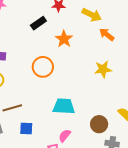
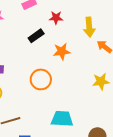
yellow arrow: (92, 15) -> (89, 27), turned 60
orange star: (64, 39) -> (62, 51), turned 30

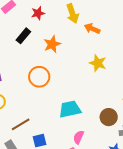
yellow star: (101, 81) -> (98, 63), turned -30

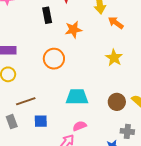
black rectangle: (23, 36) -> (47, 15), turned -63
brown circle: (109, 117) -> (117, 102), moved
pink semicircle: (79, 137) -> (80, 126), turned 32

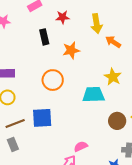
cyan trapezoid: (77, 97) -> (93, 95), moved
brown line: (26, 101) -> (15, 123), moved
blue square: (41, 121) -> (42, 118), moved, size x1.5

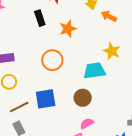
brown circle: (117, 121) -> (83, 98), moved

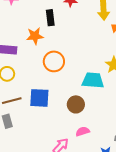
orange star: (68, 29) -> (35, 36), moved
pink semicircle: (87, 123) -> (83, 131), moved

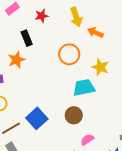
orange circle: (54, 61) -> (69, 54), moved
blue square: (39, 98) -> (37, 118), turned -30

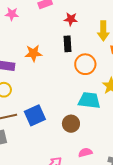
black rectangle: (27, 38) -> (68, 44), moved
pink semicircle: (87, 140) -> (85, 153), moved

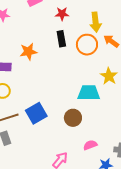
orange circle: (85, 64) -> (87, 45), moved

